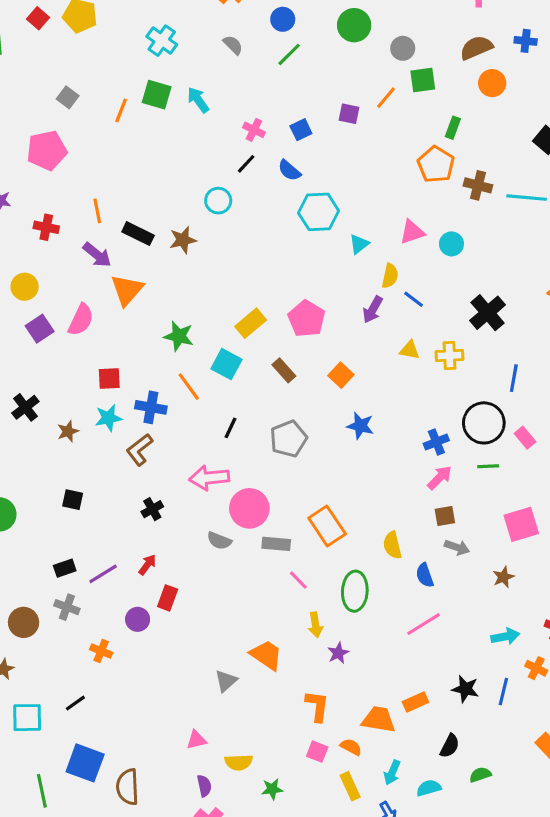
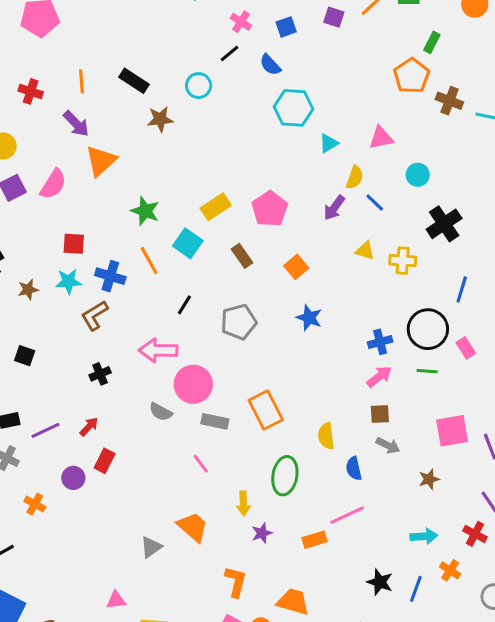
black rectangle: (138, 234) -> (134, 81), moved
cyan circle: (451, 244) -> (418, 175), moved
pink line: (298, 580) -> (201, 464), moved
orange rectangle: (415, 702) -> (315, 540), moved

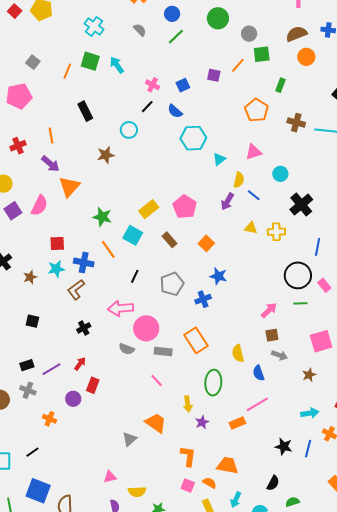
orange pentagon: (411, 76) -> (256, 110), moved
black rectangle: (134, 81) -> (85, 111), moved, turned 36
red cross: (31, 91) -> (18, 146), turned -35
blue cross: (380, 342) -> (203, 299), moved

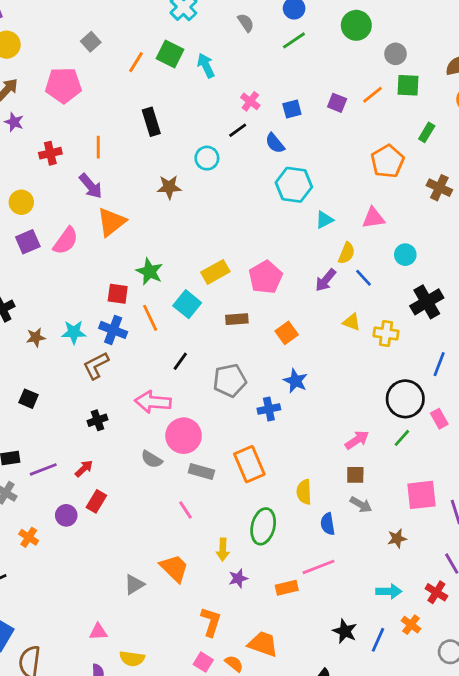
brown rectangle: (170, 240) -> (237, 319), turned -63
red square: (57, 244) -> (118, 294), moved
green line: (300, 303) -> (402, 438), turned -56

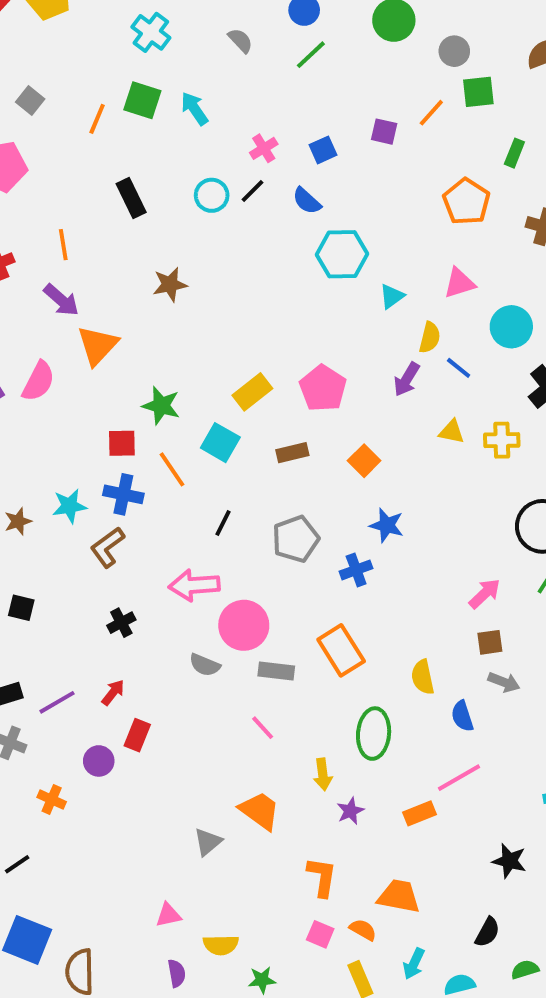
pink cross: (250, 101) -> (264, 148), turned 30
cyan circle: (207, 158) -> (212, 195), moved
cyan circle: (405, 255) -> (511, 327), size x1.4

